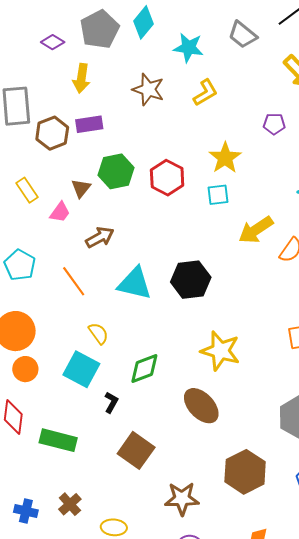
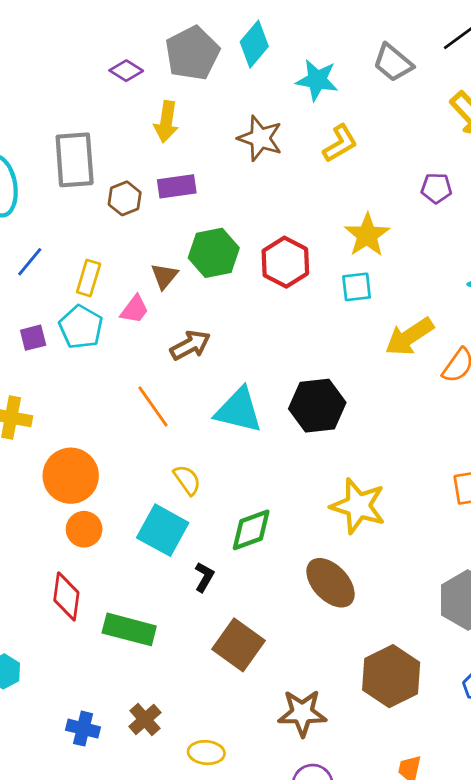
brown hexagon: (52, 133) -> (125, 198), size x0.7
yellow rectangle: (27, 190) -> (89, 278), turned 50
cyan pentagon: (20, 265) -> (81, 327), moved

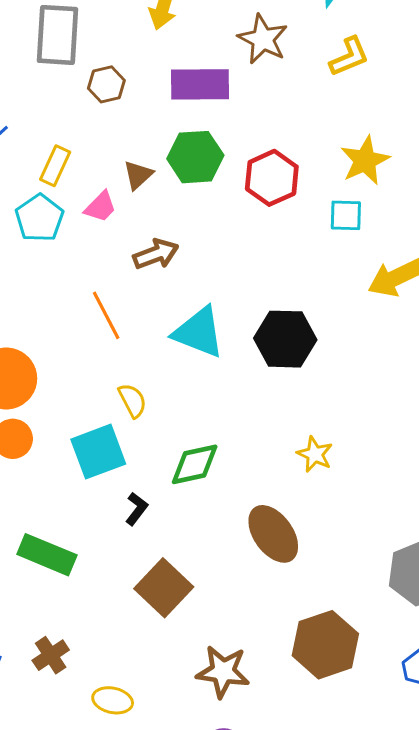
purple rectangle: (177, 186) -> (200, 84), moved, size x1.4
yellow star: (358, 506) -> (315, 454), size x0.6
cyan square: (163, 530) -> (98, 452), turned 33

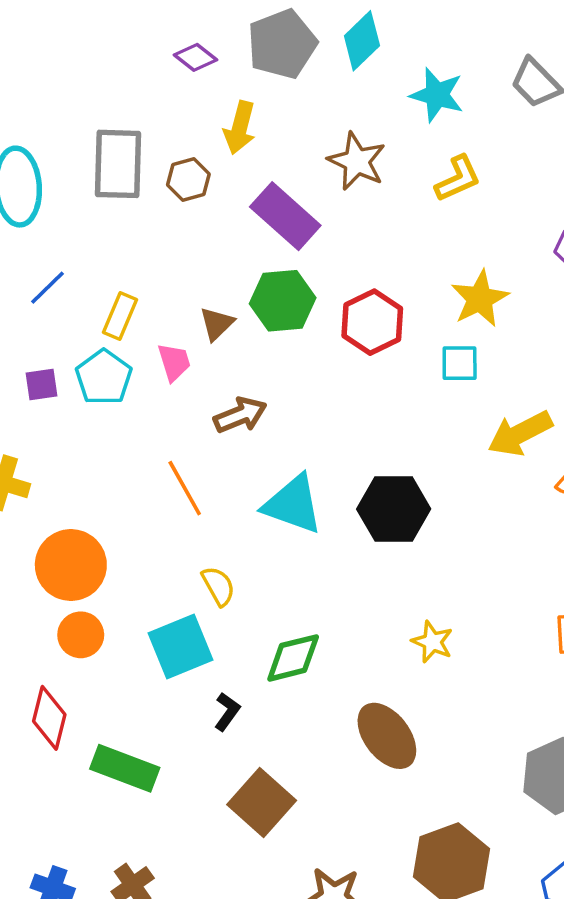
brown hexagon: (106, 84) -> (188, 179), moved
purple rectangle: (200, 84) -> (285, 216), turned 44
pink trapezoid: (100, 207) -> (174, 362), turned -60

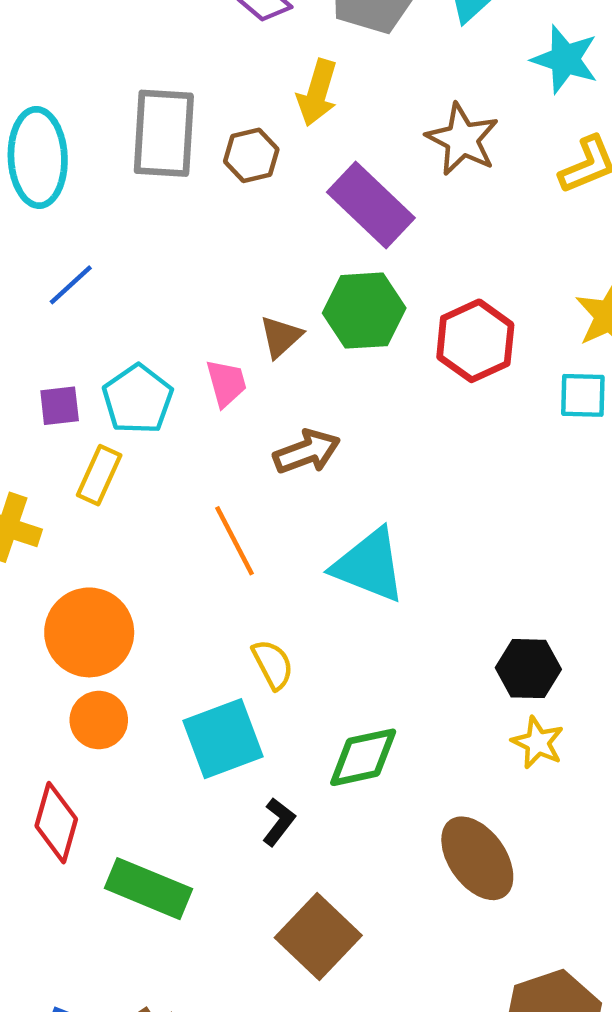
yellow rectangle: (120, 316) -> (99, 475), moved
black hexagon: (394, 509) -> (528, 669), moved, size x0.7

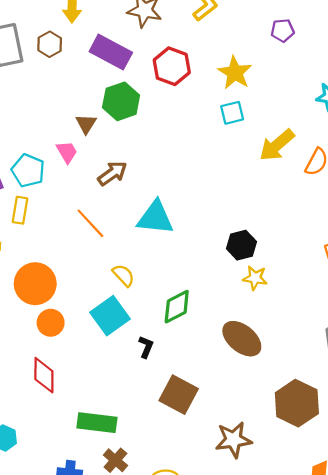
red hexagon: (475, 341) -> (172, 66), moved
green rectangle: (148, 889) -> (97, 423), moved

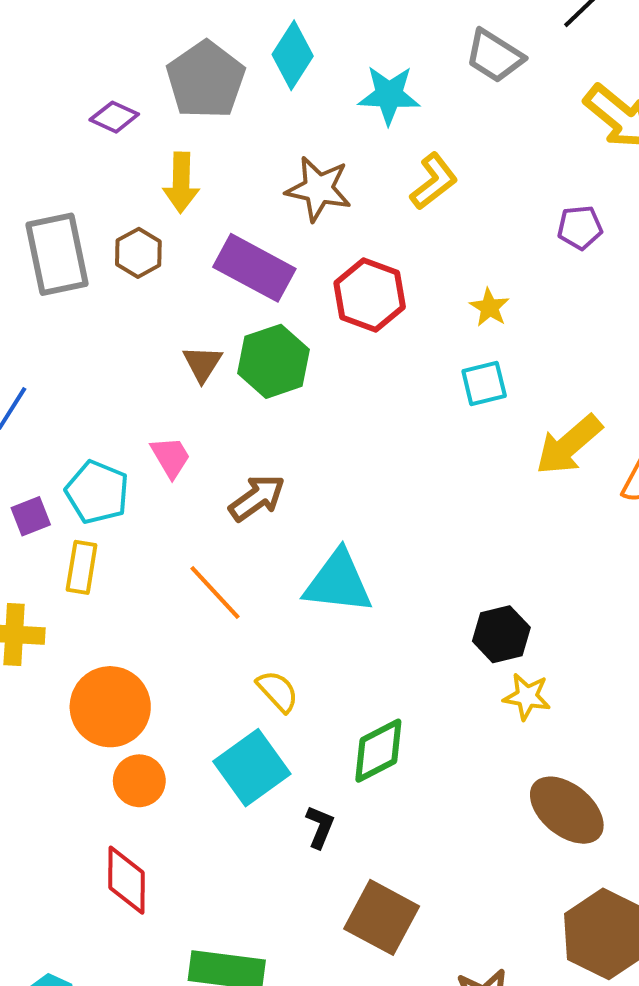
yellow star: (235, 73) -> (489, 307), size x0.6
brown triangle: (86, 124) -> (202, 364), moved
brown ellipse: (242, 339) -> (567, 810), moved

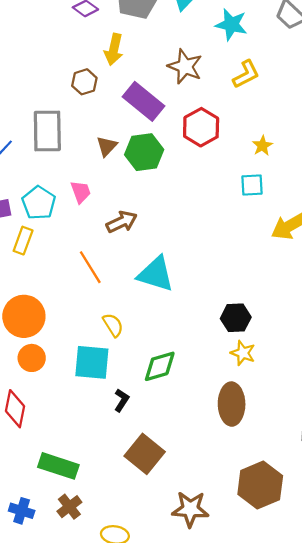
gray rectangle: (57, 254) -> (47, 131), moved
cyan square: (252, 768) -> (92, 362), turned 30
brown ellipse: (567, 810) -> (232, 404), moved, turned 39

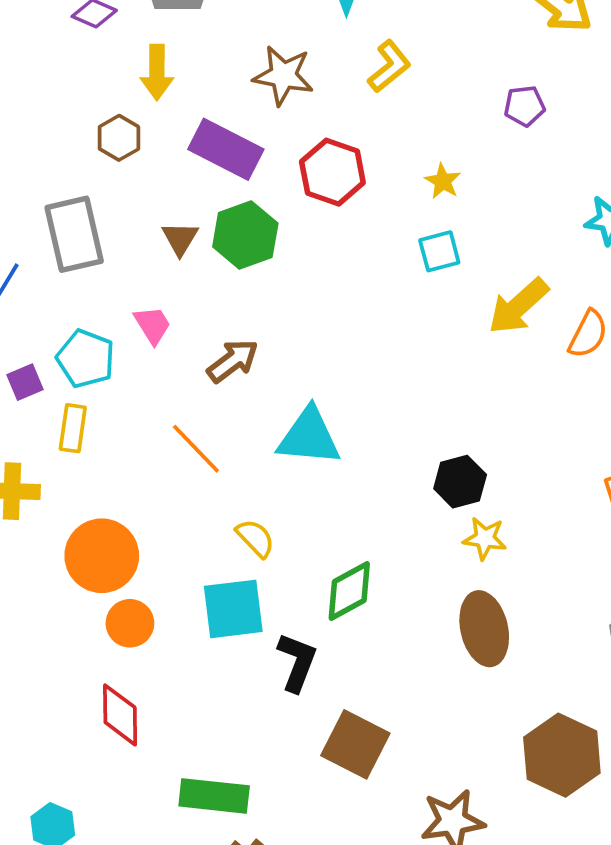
black L-shape: (122, 400) -> (297, 662), size x1.5

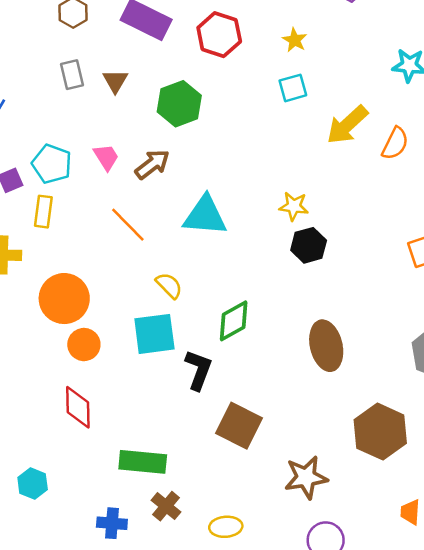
gray rectangle: (74, 234) -> (72, 75), moved, size x0.6
green hexagon: (245, 235) -> (179, 104), moved
pink trapezoid: (152, 325) -> (106, 157), moved
yellow star: (485, 538) -> (294, 206), moved

